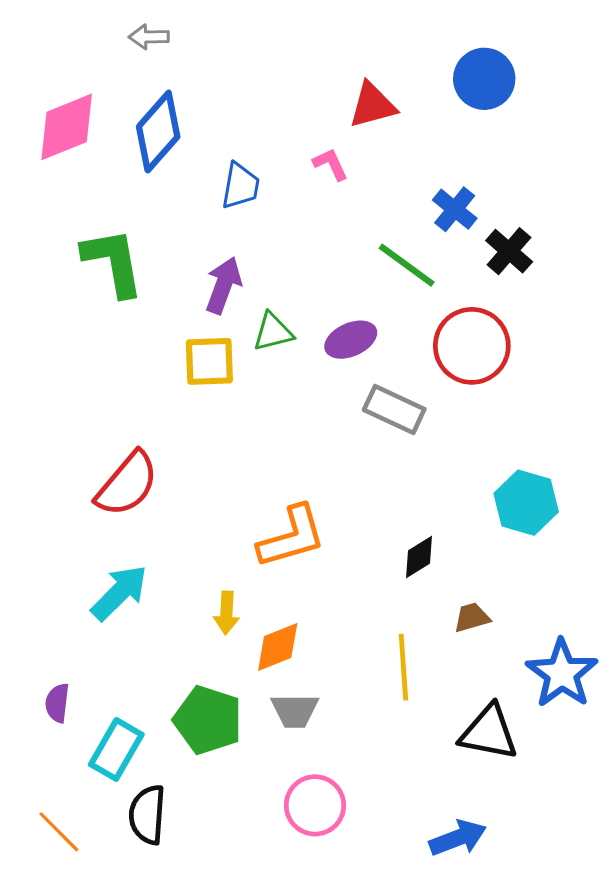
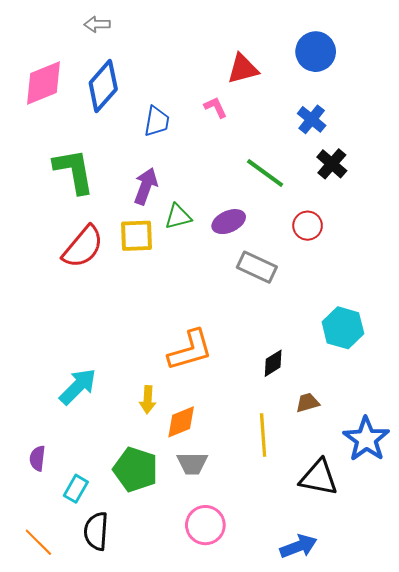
blue cross: (455, 209) -> (312, 119), moved
red circle: (472, 346) -> (308, 226), size x0.6
red semicircle: (127, 484) -> (83, 247), moved
cyan rectangle: (116, 749) -> (76, 489), size x0.7

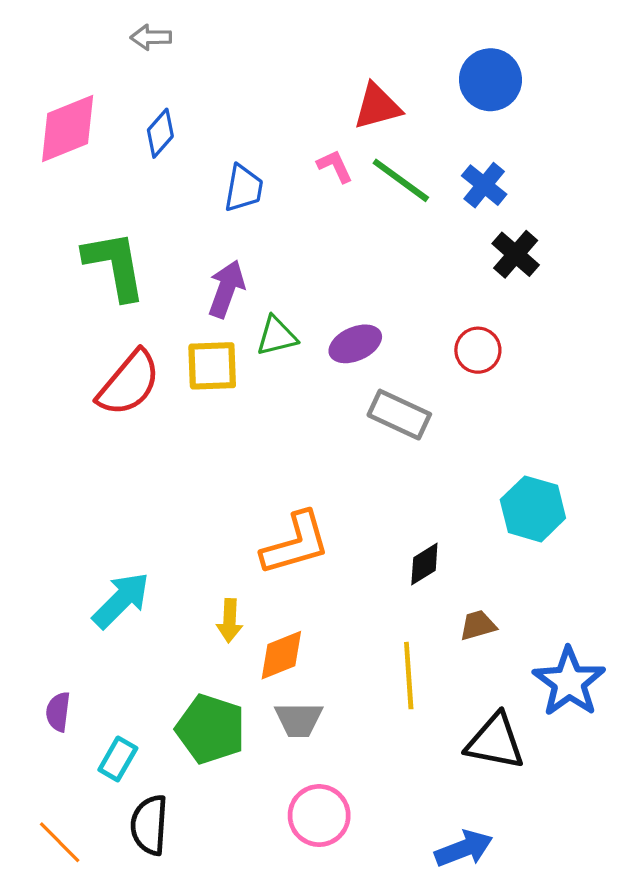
blue diamond: (103, 86) -> (160, 133), size x0.6
green line: (265, 173) -> (401, 180), moved

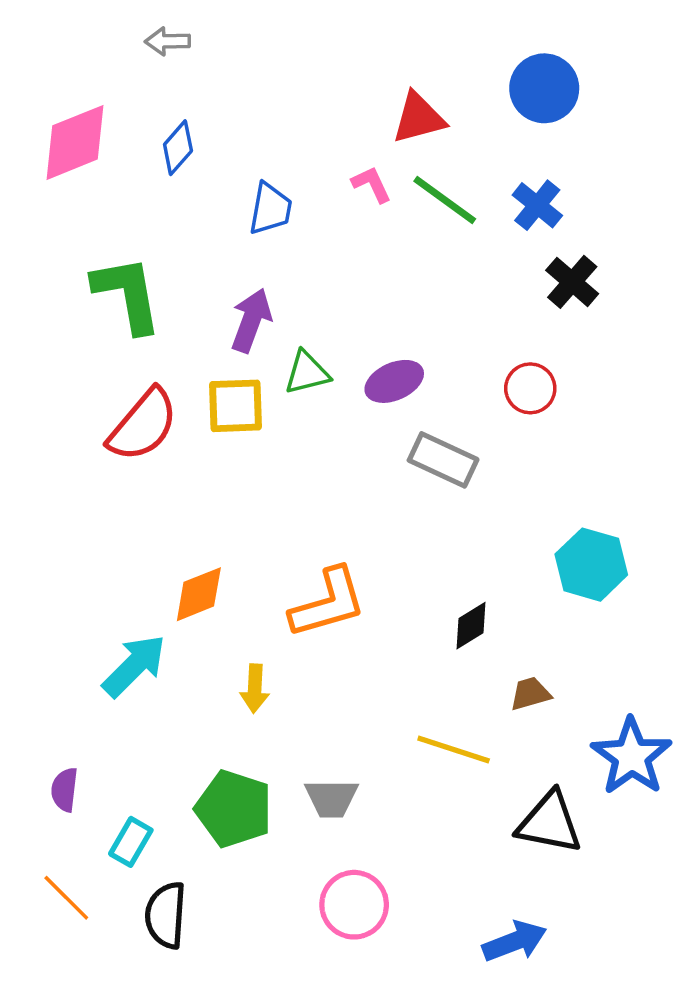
orange diamond: (281, 655) -> (199, 594), moved
yellow line: (409, 676) -> (454, 749), turned -68
orange line: (60, 842) -> (66, 898), moved

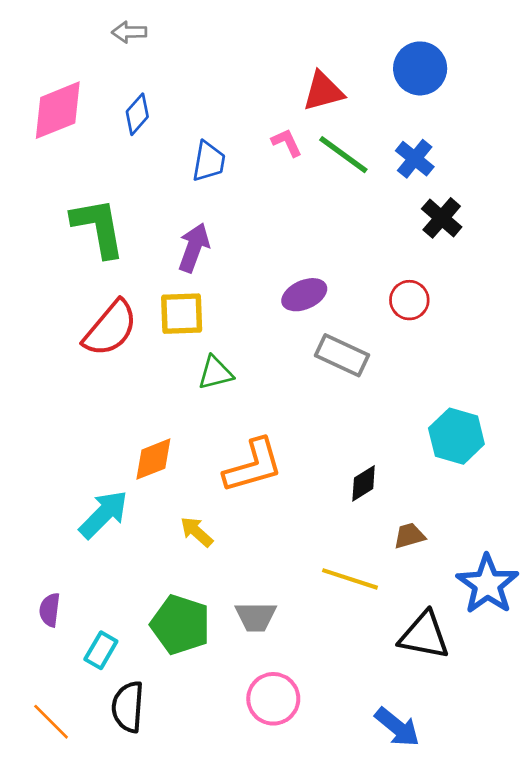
green triangle: (307, 373) -> (215, 373), moved
yellow arrow: (255, 688) -> (197, 532), turned 129
orange line: (66, 898) -> (51, 722), moved
blue arrow: (515, 941) -> (397, 727), turned 60

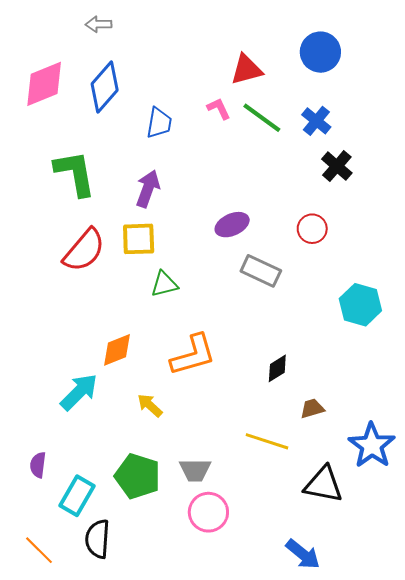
blue diamond: (137, 114) -> (105, 87), size x1.6
cyan hexagon: (456, 436) -> (360, 305), moved
cyan rectangle: (101, 650) -> (77, 496), size x1.4
pink circle: (273, 699) -> (208, 512), moved

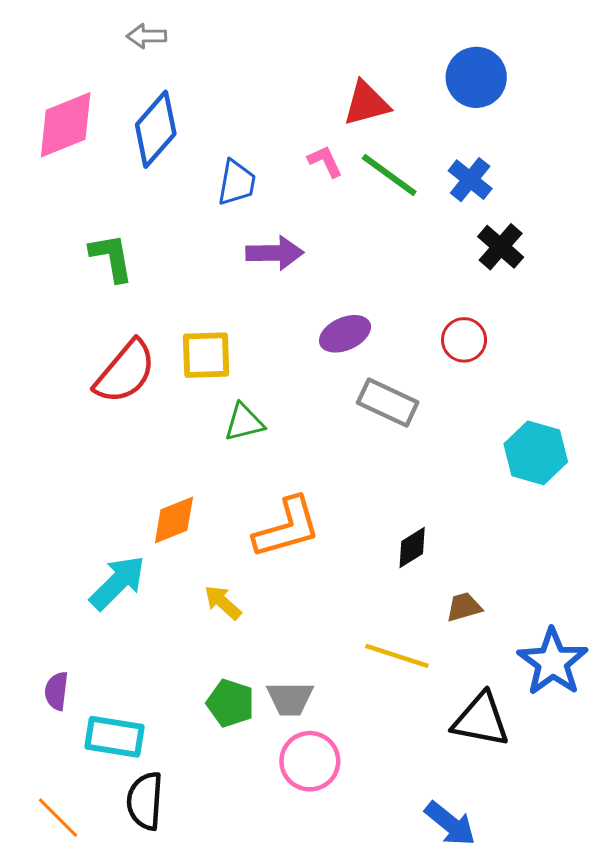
green L-shape: (75, 173) -> (111, 257), size x0.7
purple arrow: (148, 189) -> (275, 253), moved, turned 69
green pentagon: (138, 476) -> (230, 703), moved, size x0.7
cyan rectangle: (77, 496) -> (114, 737), turned 69

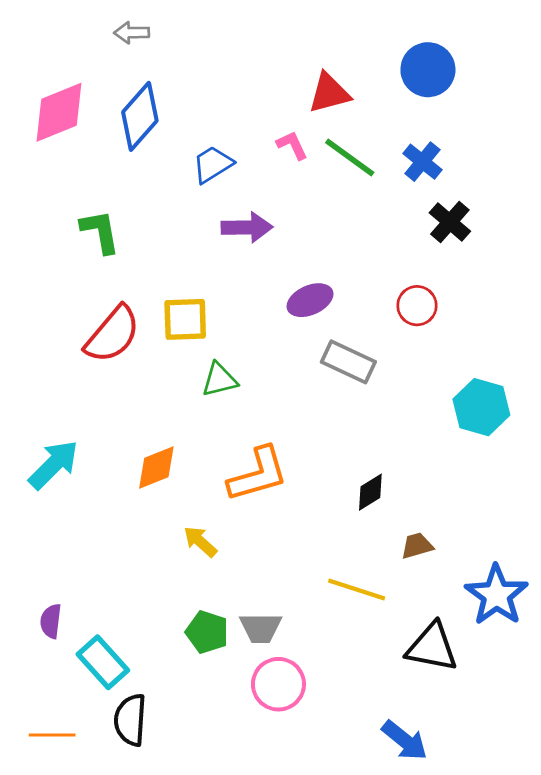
blue trapezoid: (237, 183) -> (213, 164), turned -132
cyan arrow: (118, 583) -> (53, 465), moved
cyan rectangle: (114, 737) -> (103, 662), turned 39
orange line: (58, 818) -> (52, 735), turned -45

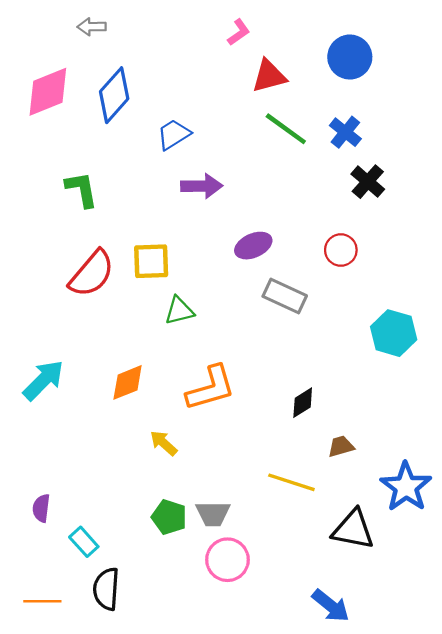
gray arrow: (132, 33) -> (92, 27), moved
pink L-shape: (292, 145) -> (239, 32), moved, turned 80
cyan rectangle: (103, 662) -> (84, 542), size x0.7

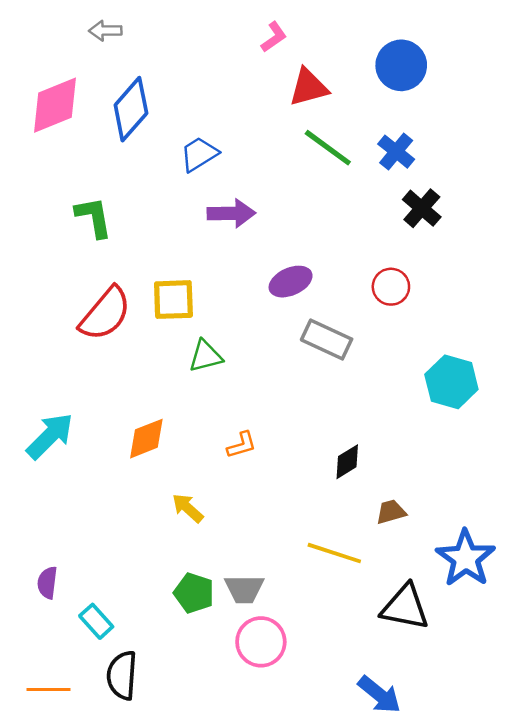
orange L-shape: (211, 388) -> (242, 445), size x0.5

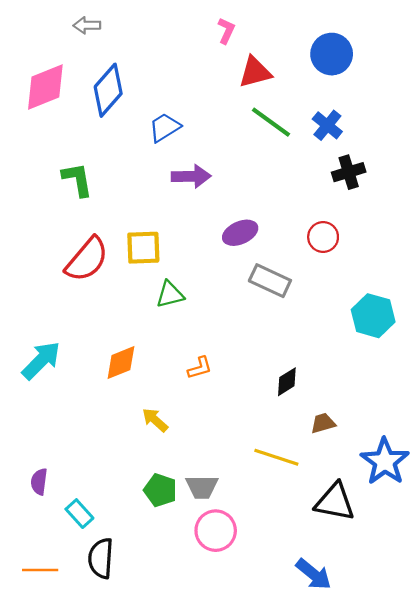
pink L-shape: (274, 37) -> (226, 31), turned -30
black cross: (422, 208) -> (349, 172), turned 32

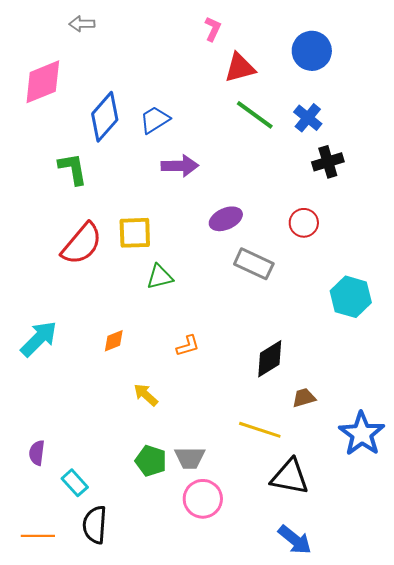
blue diamond: (108, 90) -> (105, 117), moved
orange diamond: (121, 363) -> (114, 341), size x0.7
black diamond: (287, 382) -> (270, 359), size x1.4
black triangle: (335, 502) -> (290, 477), moved

